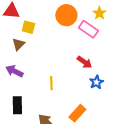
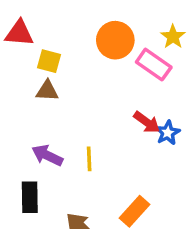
brown triangle: (18, 44) -> (47, 91), moved, turned 48
purple arrow: (14, 71) -> (47, 155), moved
blue star: (96, 82) -> (168, 133), moved

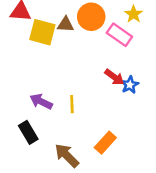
yellow square: (49, 61) -> (42, 32), size x1.5
brown triangle: (47, 91) -> (66, 24), moved
black rectangle: (30, 197) -> (28, 132), turned -30

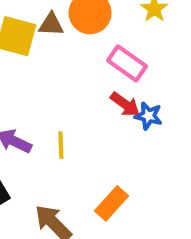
pink rectangle: (119, 35) -> (127, 63), moved
blue star: (130, 85) -> (148, 116), turned -30

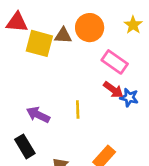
yellow line: (61, 145) -> (78, 109), moved

